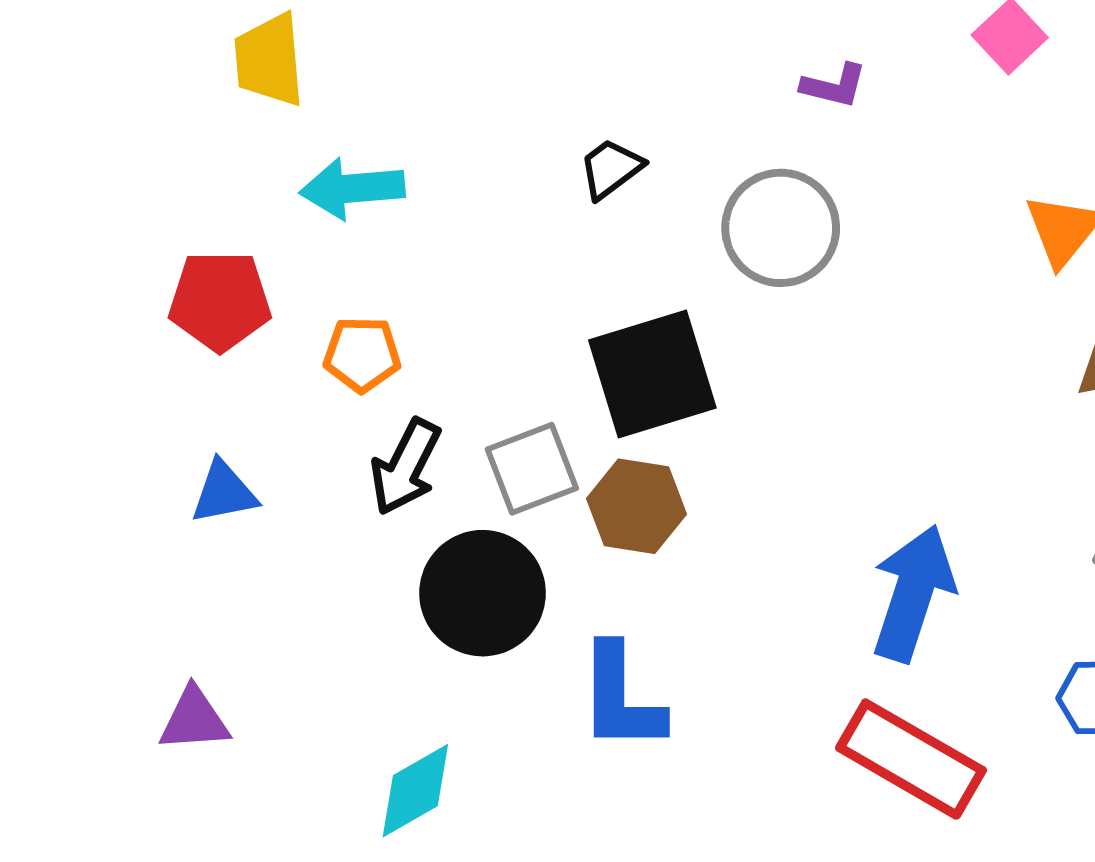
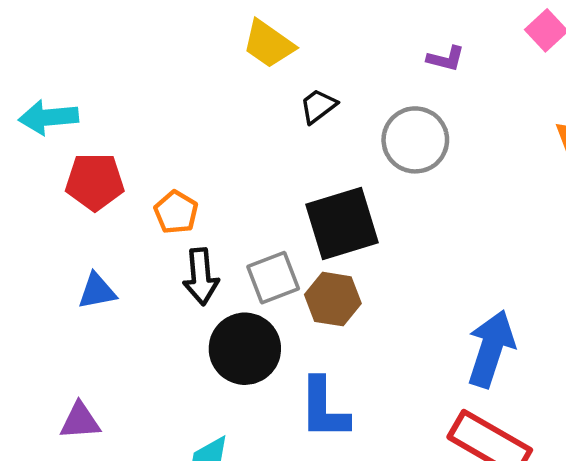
yellow trapezoid: (269, 60) -> (269, 44), moved, turned -50
cyan arrow: (352, 188) -> (48, 117), moved
orange pentagon: (362, 354) -> (176, 212), turned 30
black arrow: (405, 467) -> (201, 276), turned -32

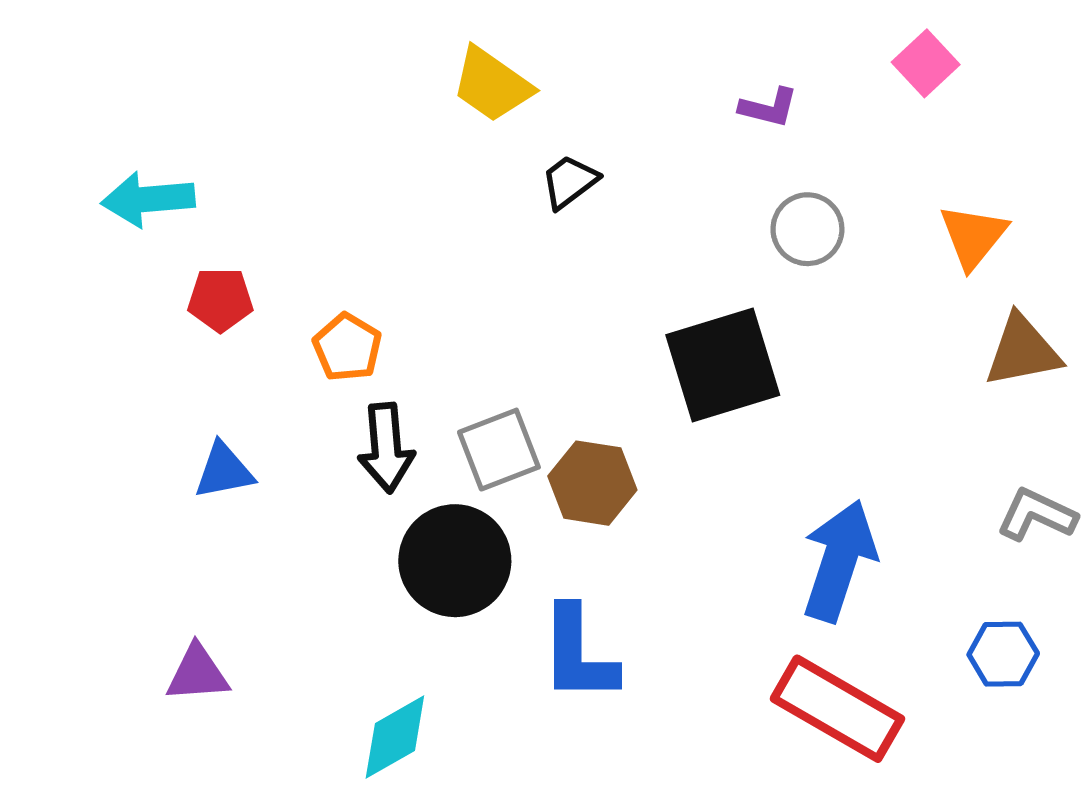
gray circle: (415, 140) -> (807, 229), moved, size x0.7
red pentagon: (95, 182) -> (220, 300), size x0.7
black square: (342, 223) -> (723, 365), moved

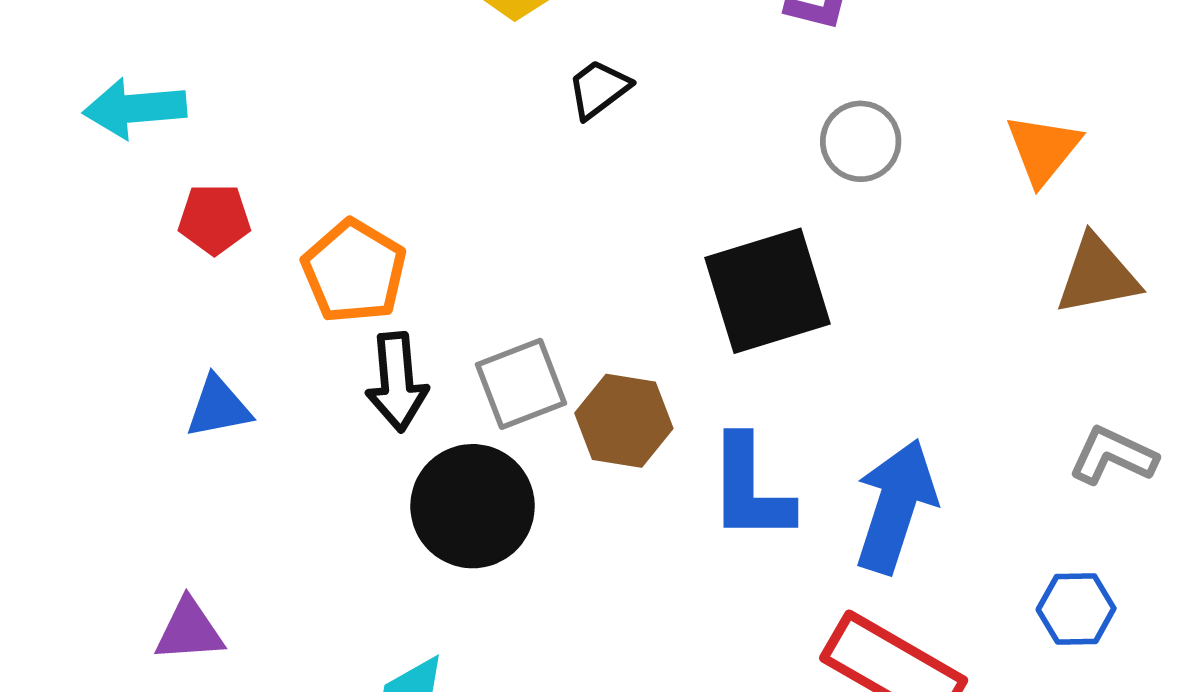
orange pentagon: (347, 347) -> (354, 271), size x1.4
blue L-shape: (578, 654) -> (750, 489), moved

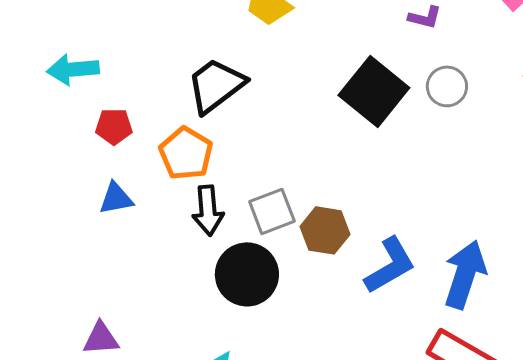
black trapezoid: (599, 89) -> (216, 85), moved, size x1.8
black square: (768, 291) -> (374, 91), moved, turned -34
blue triangle: (218, 407) -> (116, 198), moved
blue L-shape: (750, 489) -> (390, 265), turned -120

